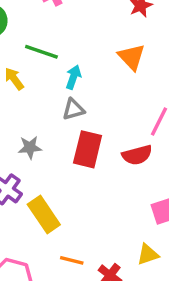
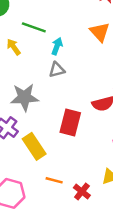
gray star: (30, 147) -> (24, 97), size x1.6
red rectangle: (88, 149) -> (70, 123), moved

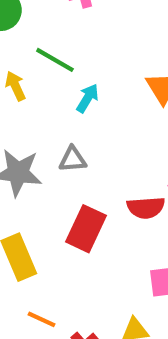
gray triangle: (57, 70) -> (73, 159), moved

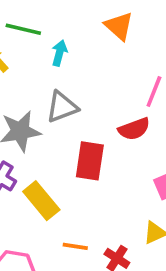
gray triangle: (73, 159) -> (62, 107), size x1.4

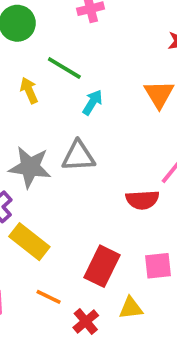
red rectangle: (90, 161) -> (102, 266), moved
yellow rectangle: (41, 201) -> (29, 242), turned -30

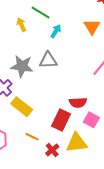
red semicircle: (142, 200) -> (78, 102), moved
pink square: (158, 266) -> (91, 120), turned 35
yellow triangle: (131, 308) -> (77, 143), size x1.6

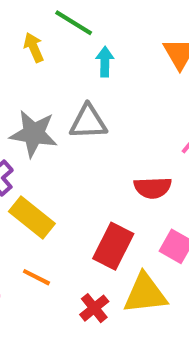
cyan arrow: (56, 31) -> (105, 62), turned -32
red semicircle: (78, 102) -> (153, 188), moved
orange line: (32, 137) -> (36, 277), moved

